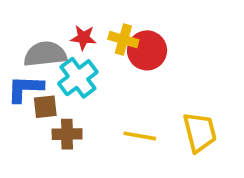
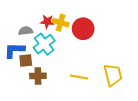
yellow cross: (123, 40) -> (61, 23), moved
gray semicircle: (45, 54) -> (26, 31), size x0.6

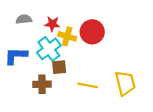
yellow cross: (61, 23) -> (67, 36), moved
gray semicircle: (26, 31) -> (24, 19), moved
brown square: (26, 61) -> (59, 67), moved

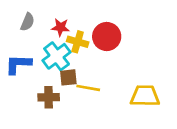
gray semicircle: (24, 19) -> (27, 22), turned 119
yellow trapezoid: (125, 83) -> (145, 96), turned -75
yellow line: (88, 85) -> (88, 88), moved

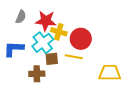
red star: (60, 27) -> (46, 21), size x1.5
red circle: (107, 37) -> (81, 39), moved
yellow line: (88, 88) -> (74, 57), moved

